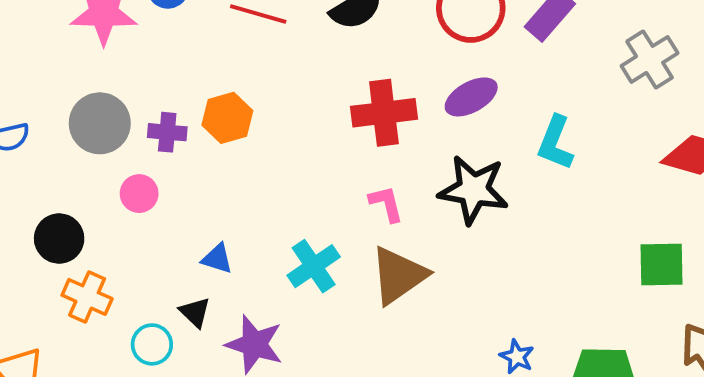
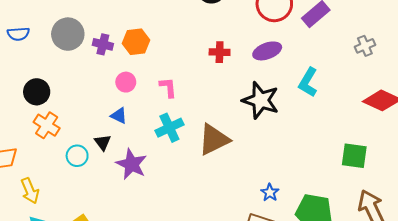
gray cross: (650, 59) -> (365, 46), size x0.7
red cross: (384, 113) -> (220, 52), size x0.6
pink circle: (139, 194) -> (126, 82), moved
pink L-shape: (386, 204) -> (168, 87), moved

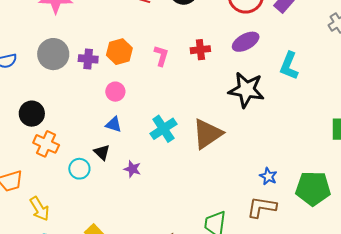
pink L-shape: (168, 87) -> (161, 56), moved, turned 30
purple star: (131, 164) -> (132, 169), size x0.6

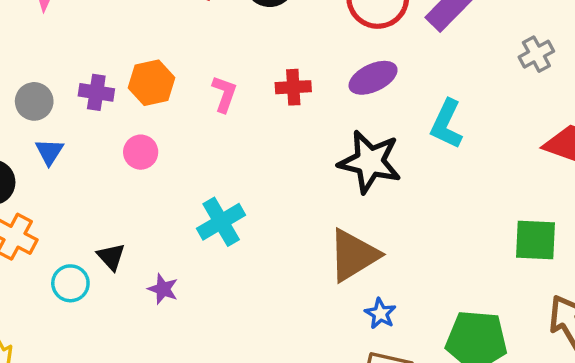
gray circle: (53, 54) -> (34, 101), moved, size x0.7
blue triangle: (114, 125) -> (49, 152), moved, turned 42
brown triangle: (207, 134) -> (353, 255), moved
blue star: (268, 176) -> (380, 314), moved

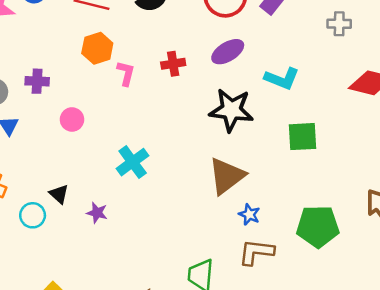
gray cross: (536, 54) -> (339, 24), turned 35
orange hexagon: (151, 83) -> (97, 48), moved
cyan L-shape: (447, 124) -> (282, 79), turned -88
green square: (535, 240) -> (303, 137), moved

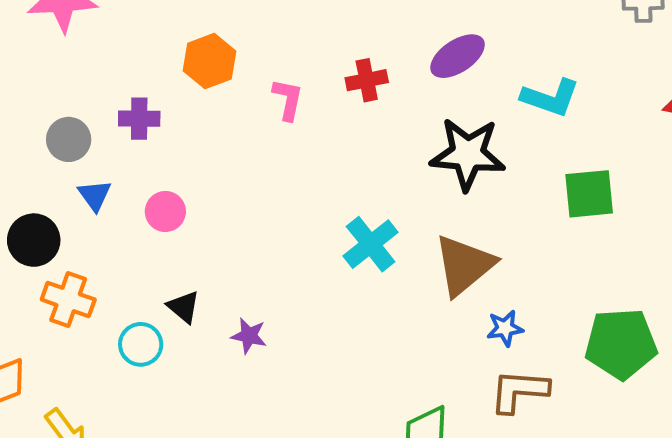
orange hexagon: (97, 48) -> (210, 61), moved
pink circle: (72, 119) -> (165, 211), moved
cyan cross: (133, 162) -> (371, 244), moved
blue star: (249, 214) -> (505, 328), turned -30

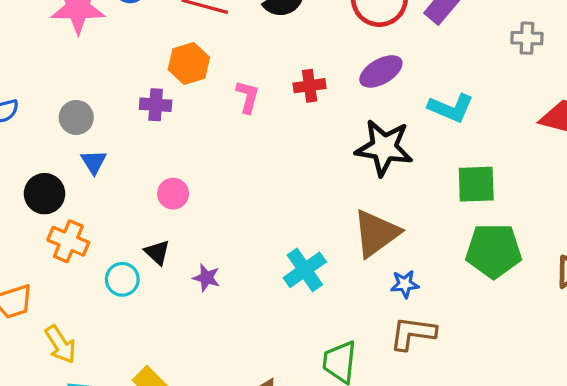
purple cross: (139, 119) -> (156, 105), moved
pink circle: (165, 211) -> (173, 194), moved
cyan cross: (371, 244) -> (305, 270), moved
green pentagon: (621, 344) -> (494, 251), moved

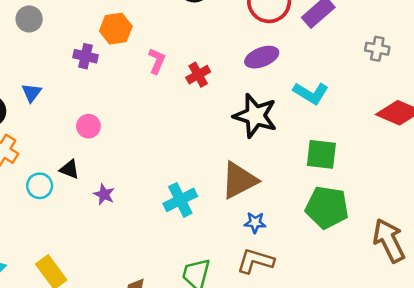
red cross: (310, 86) -> (198, 75), moved, turned -30
gray circle: (76, 117) -> (29, 19), moved
black triangle: (157, 252) -> (69, 169), turned -30

